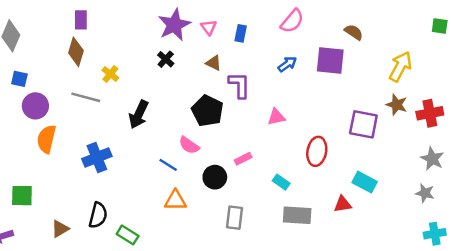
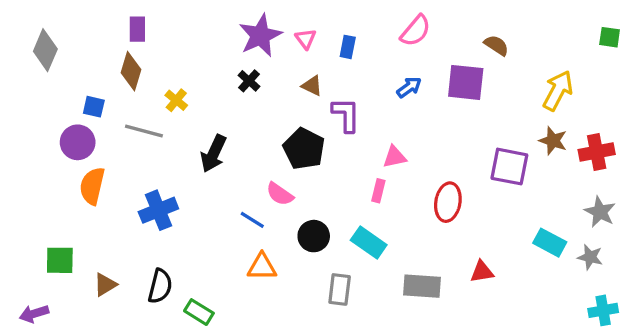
blue square: (19, 79) -> (94, 107), moved
pink rectangle: (243, 159) -> (378, 191), moved, turned -49
cyan rectangle: (281, 182) -> (369, 243), moved, size x1.5
cyan rectangle: (365, 182) -> (550, 243), moved
brown triangle: (60, 229) -> (105, 285), moved

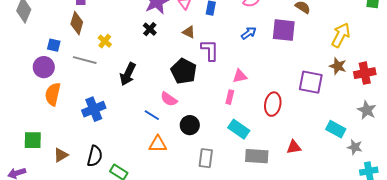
cyan rectangle: (369, 243) -> (239, 129), moved
gray star: (590, 257) -> (355, 147), moved

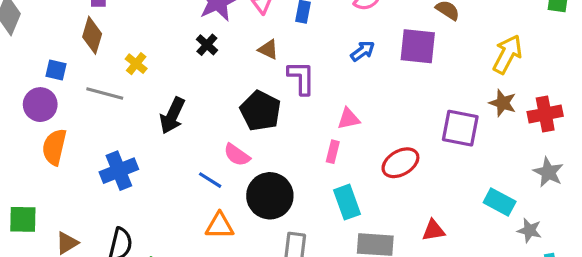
red ellipse: (273, 104) -> (400, 163), turned 50
black circle: (190, 125) -> (270, 196), size x1.5
cyan rectangle: (239, 129) -> (347, 202), turned 35

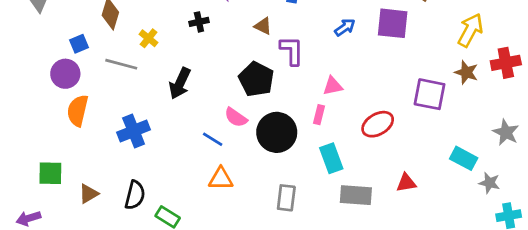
black cross: (207, 45) -> (199, 22), moved, turned 36
blue square: (56, 70) -> (79, 44), turned -36
red cross: (545, 114) -> (506, 63), moved
black circle: (270, 196) -> (277, 132), moved

